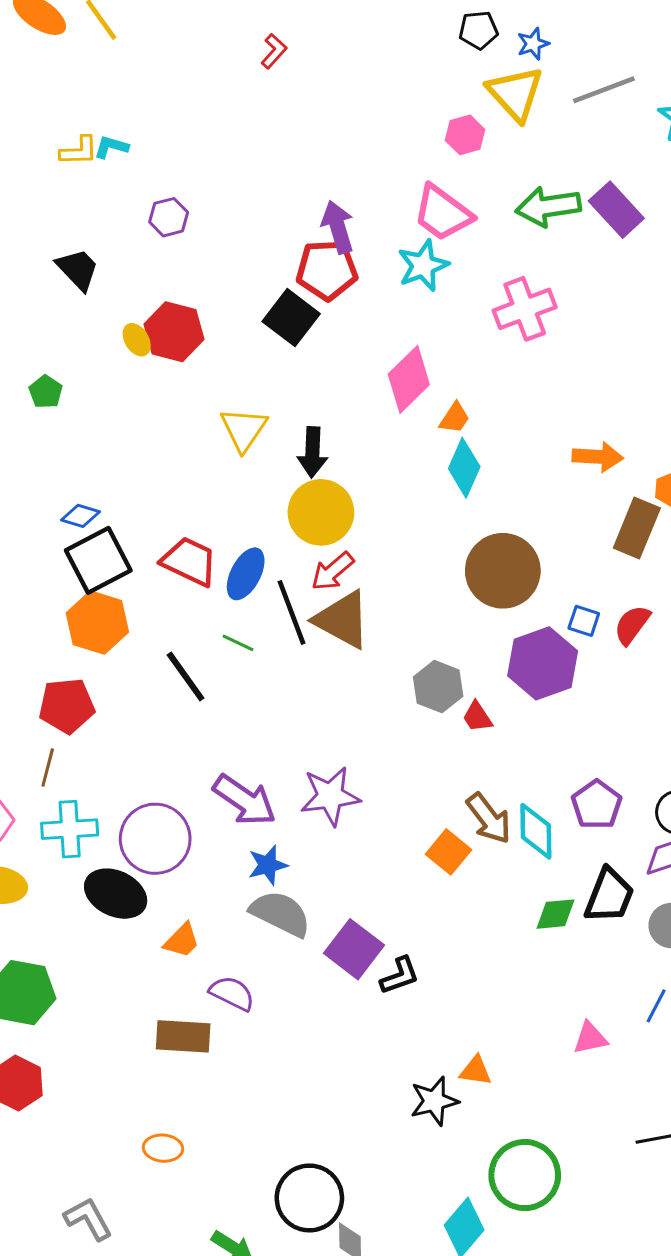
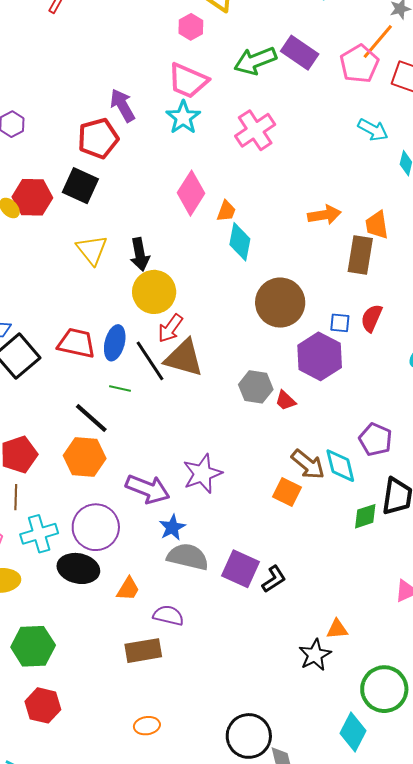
red pentagon: (327, 270) -> (98, 138), moved
black square: (291, 318) -> (80, 186), moved
orange hexagon: (97, 623) -> (85, 457), moved

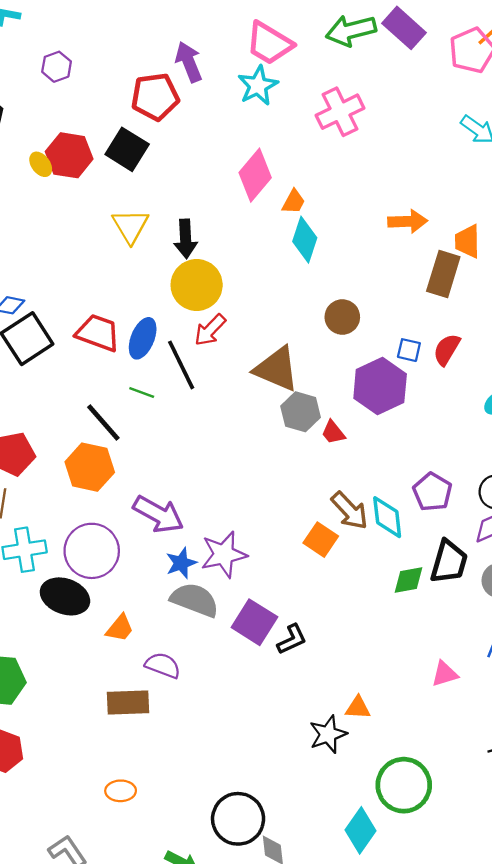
brown circle: (280, 303) -> (342, 317), size x0.6
brown triangle: (184, 358) -> (277, 369), moved
purple star: (202, 474) -> (224, 554), moved

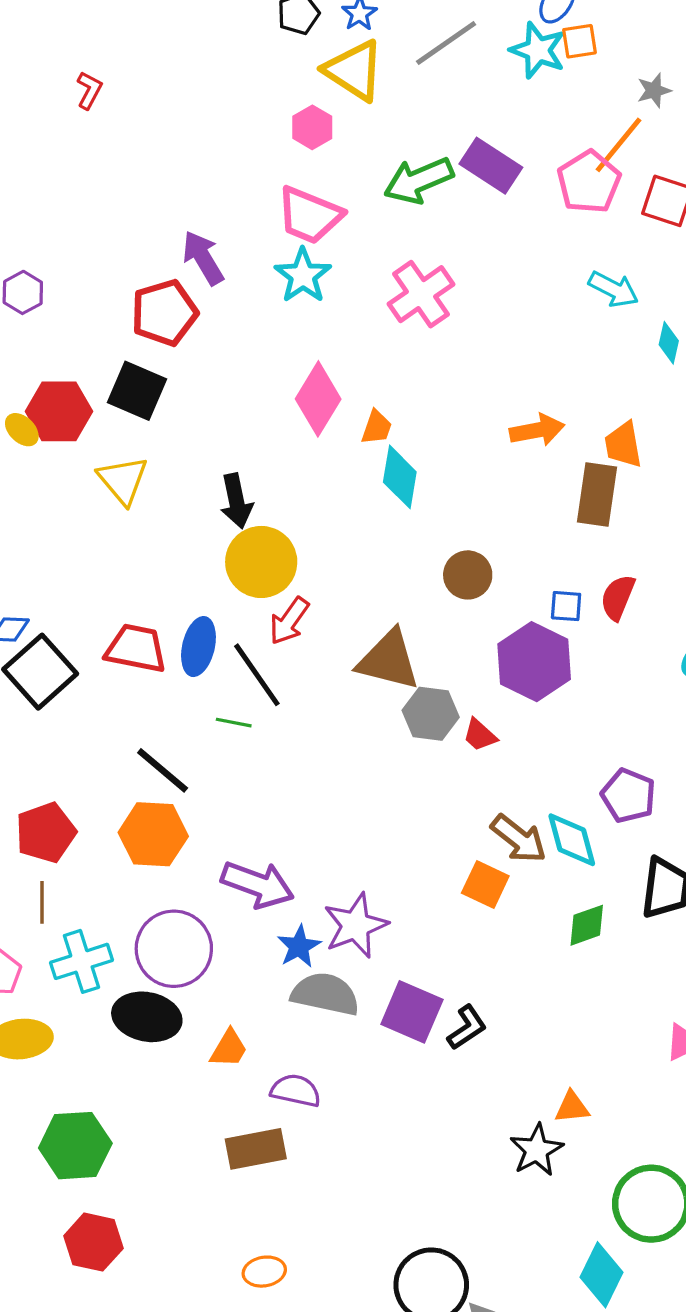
yellow triangle: (130, 226) -> (123, 480), moved
green line: (142, 393) -> (234, 723), moved
green diamond: (408, 580) -> (587, 925), moved

